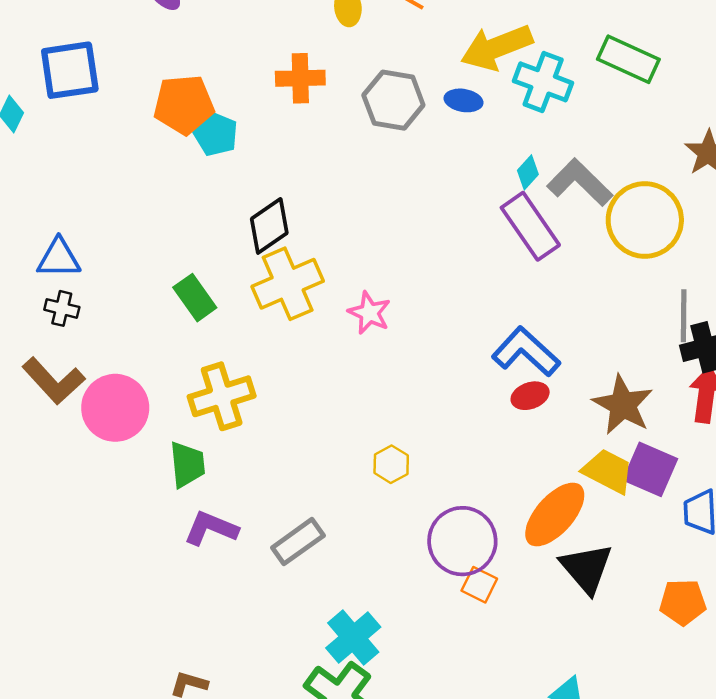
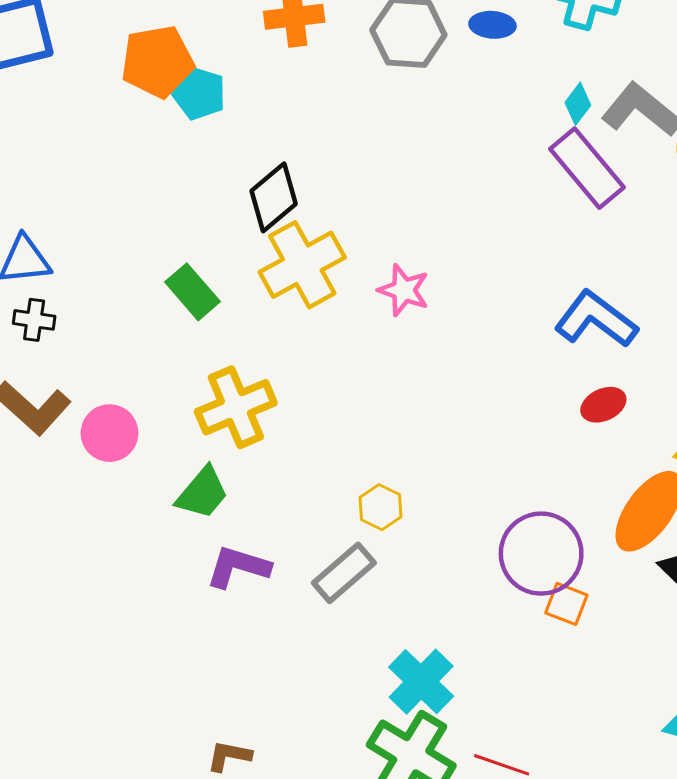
red ellipse: (530, 396) -> (603, 405), moved
pink circle: (115, 408) -> (110, 433), size x0.7
green trapezoid: (187, 464) -> (202, 493), turned 51
yellow hexagon: (391, 464) -> (380, 507), moved

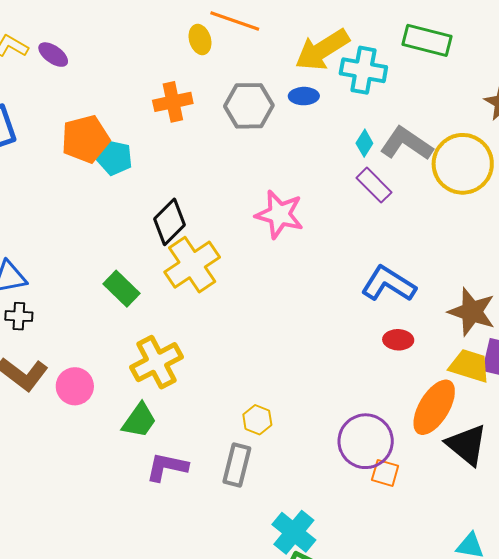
purple rectangle: (587, 168) -> (374, 185), size x0.7
pink star: (404, 290) -> (279, 214), moved, size x1.4
red ellipse: (603, 405) -> (398, 340), turned 32
gray rectangle: (344, 573) -> (237, 465), turned -30

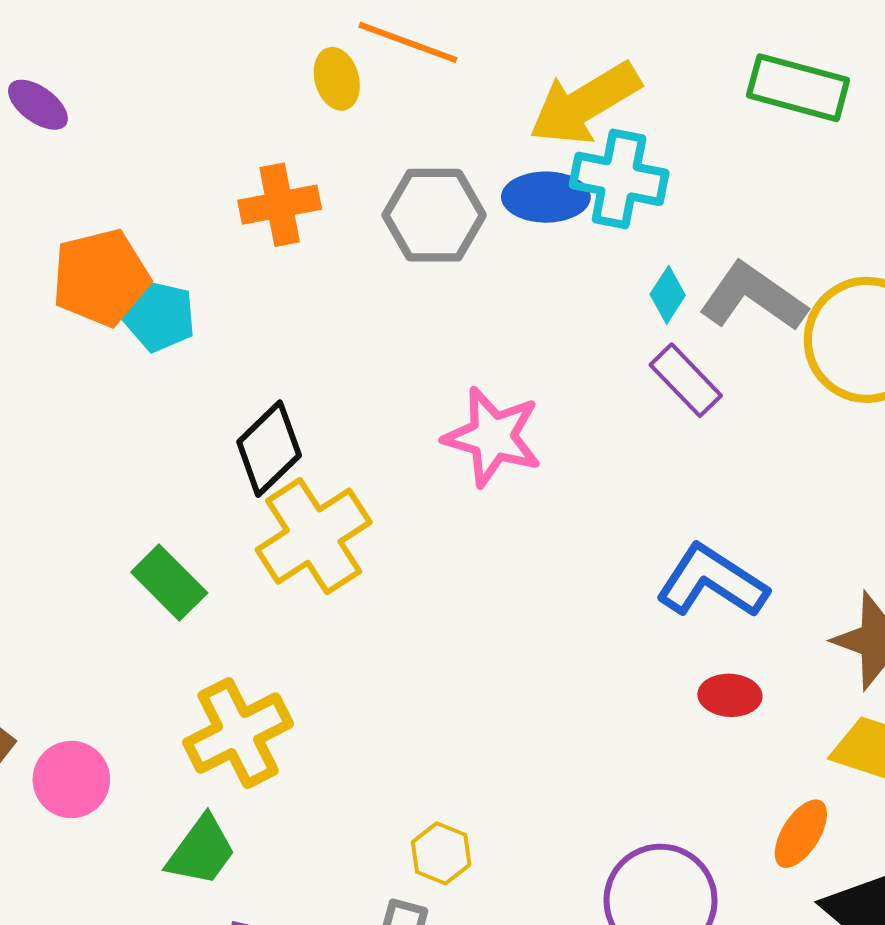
cyan cross: (363, 70) -> (619, 179), moved
blue ellipse: (304, 96) -> (546, 197), size x1.4
orange ellipse: (434, 407) -> (801, 834), size x0.6

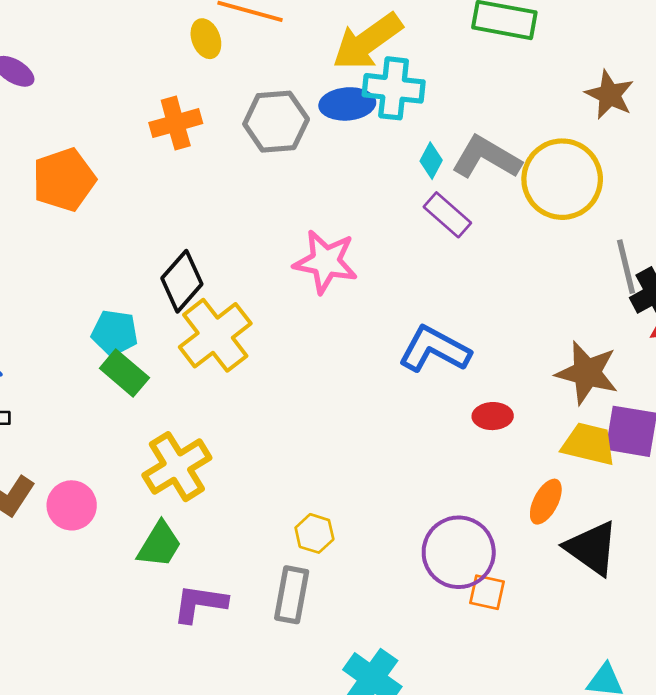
cyan pentagon: (160, 316) -> (115, 333), moved
blue L-shape: (712, 581) -> (434, 349), moved

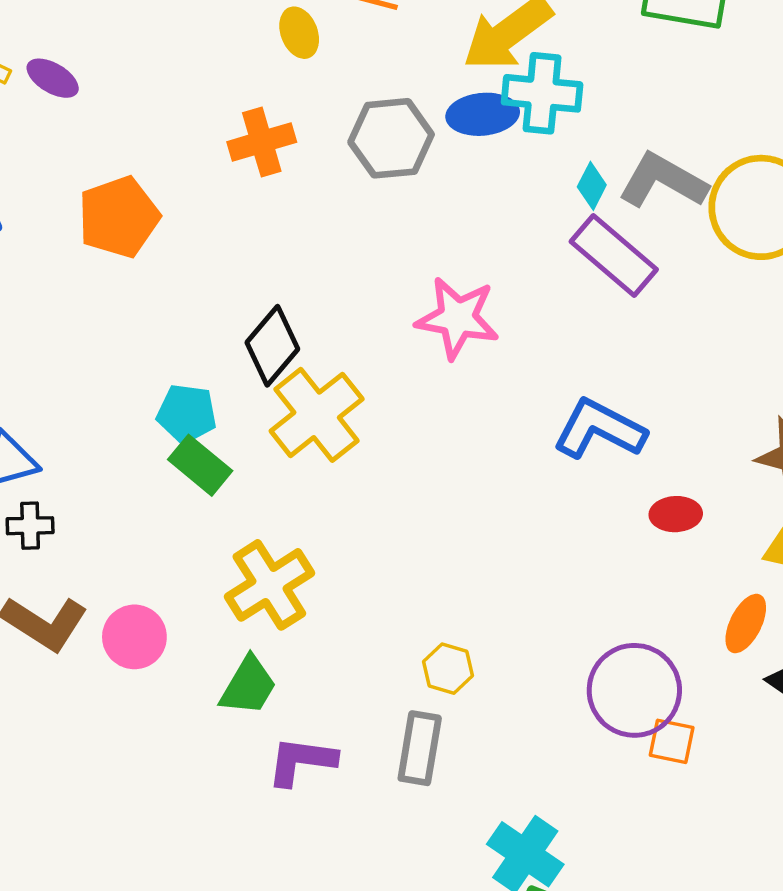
purple rectangle: (447, 215) -> (614, 255), size x1.4

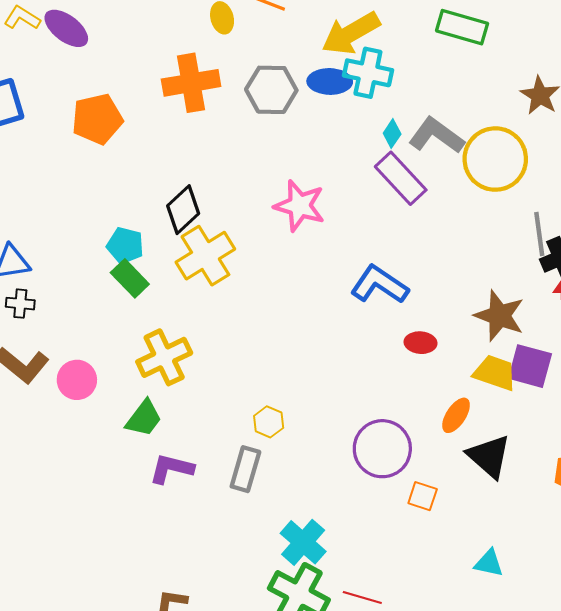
purple ellipse: (53, 78) -> (66, 28), size x1.4
orange cross: (262, 142) -> (191, 83), size x1.4
orange square: (672, 741) -> (423, 496), moved

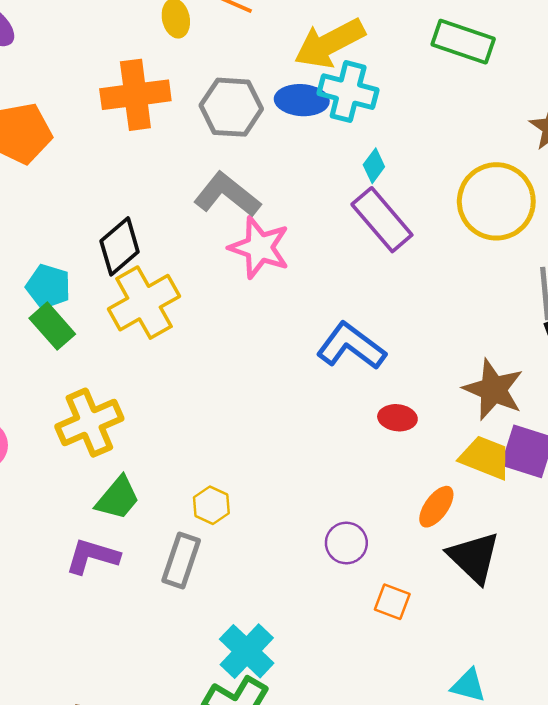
gray L-shape: (436, 136) -> (227, 195), moved
green trapezoid: (144, 418) -> (118, 498), moved
purple circle: (382, 449) -> (346, 543), size x0.6

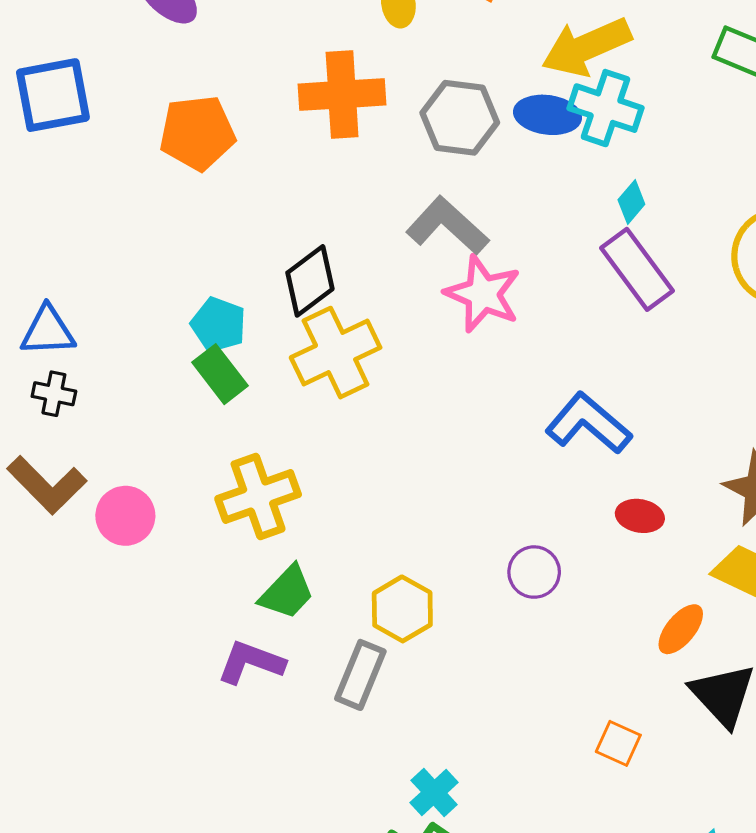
yellow hexagon: (211, 505) -> (402, 609), size x1.4
purple circle: (346, 543) -> (534, 572), moved
cyan cross: (247, 651) -> (434, 792), size x0.7

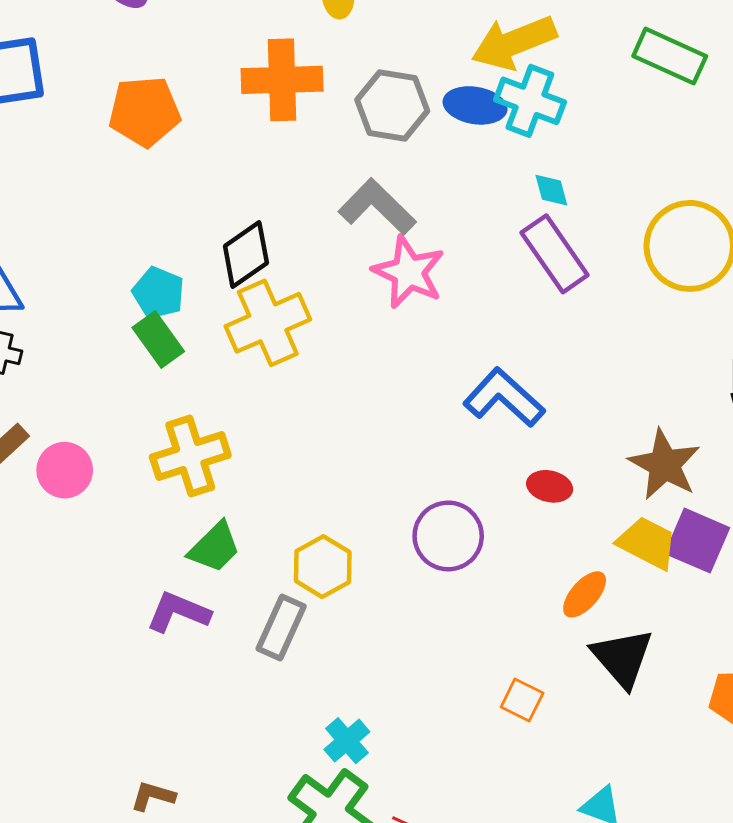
cyan diamond: (631, 202) -> (551, 190), turned -57
purple circle: (534, 572) -> (448, 536), size x1.4

